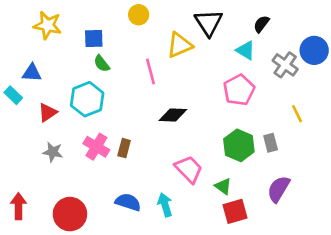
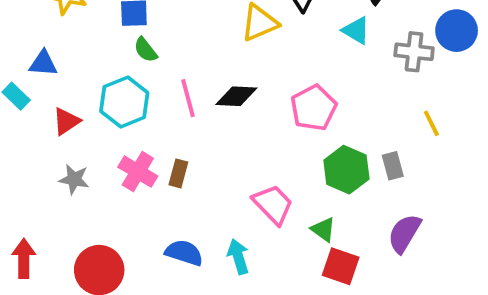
gray cross: (285, 65) -> (414, 52), turned -30
pink line: (150, 71) -> (188, 98), moved
pink pentagon: (239, 90) -> (314, 108), moved
black diamond: (173, 115) -> (236, 96), moved
red square: (235, 211) -> (341, 266), turned 35

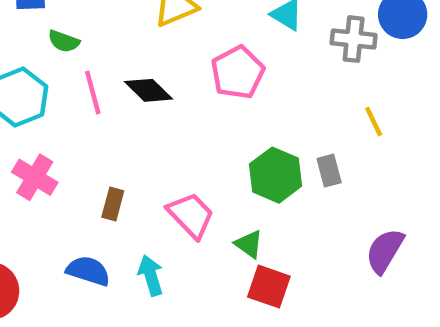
green semicircle: (146, 50) -> (64, 41), moved, turned -32
black diamond: (236, 96) -> (148, 90), turned 42
pink pentagon: (314, 108) -> (238, 72), moved
brown rectangle: (178, 173) -> (113, 204), moved
purple semicircle: (404, 233) -> (385, 251), moved

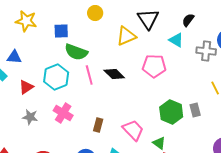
green semicircle: (64, 41) -> (76, 52), size x1.6
pink pentagon: (238, 72) -> (154, 66), turned 30

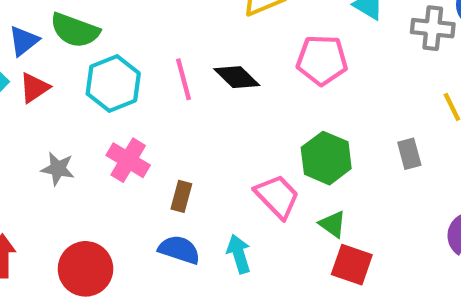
green semicircle: (76, 52) -> (75, 30), moved
blue triangle: (14, 57) -> (24, 41), turned -42
red triangle: (26, 87) -> (34, 88), moved
green hexagon: (171, 112) -> (326, 158), moved
brown rectangle: (98, 125) -> (181, 196), moved

